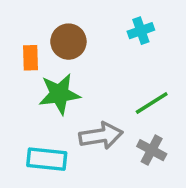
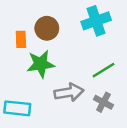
cyan cross: (141, 31) -> (96, 21), size x1.6
cyan rectangle: (47, 159) -> (17, 108), moved

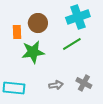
green line: (103, 70) -> (72, 44), moved
gray arrow: (69, 92) -> (56, 85), moved, size x0.6

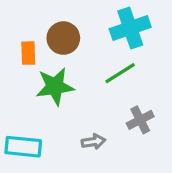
gray cross: (84, 83) -> (140, 120), moved, turned 35

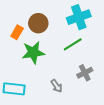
orange rectangle: (28, 53) -> (17, 32), turned 32
gray arrow: (93, 142) -> (56, 86), turned 64

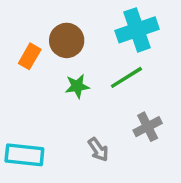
green star: (33, 52) -> (77, 86), moved, size x0.6

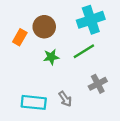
cyan rectangle: (24, 155) -> (34, 102), moved

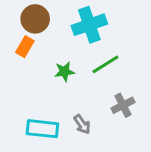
cyan cross: (91, 20) -> (89, 25), moved
brown circle: (44, 27) -> (35, 19), moved

